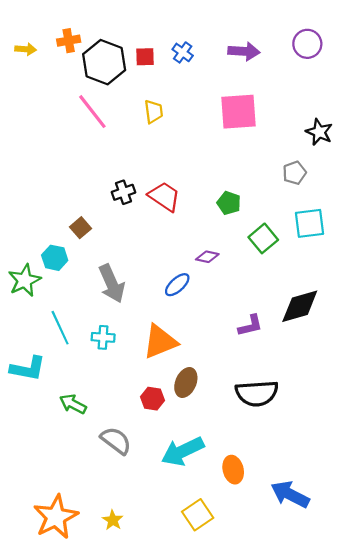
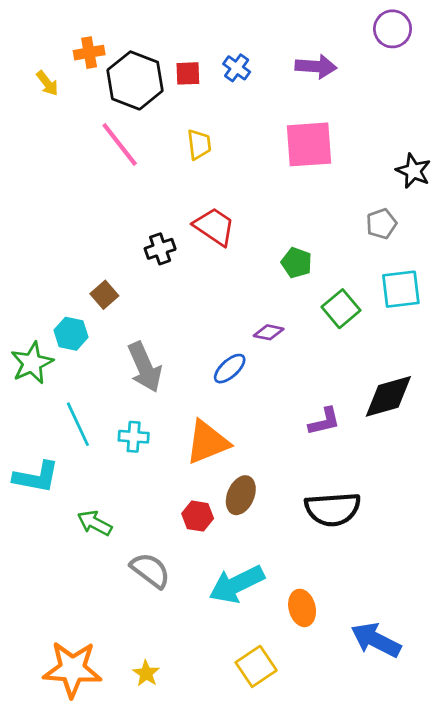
purple circle: (307, 44) -> (393, 29), moved
yellow arrow: (26, 49) -> (47, 83), moved, turned 48
red trapezoid: (164, 197) -> (214, 227), moved
orange star: (56, 517) -> (72, 669), turned 30

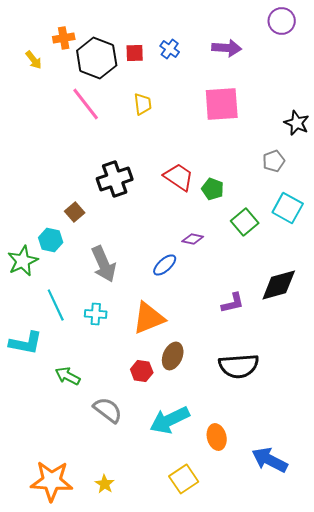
red trapezoid: (214, 227) -> (179, 177), moved
black cross: (160, 249) -> (115, 179), size x1.6
cyan square: (401, 289) -> (288, 208), turned 36

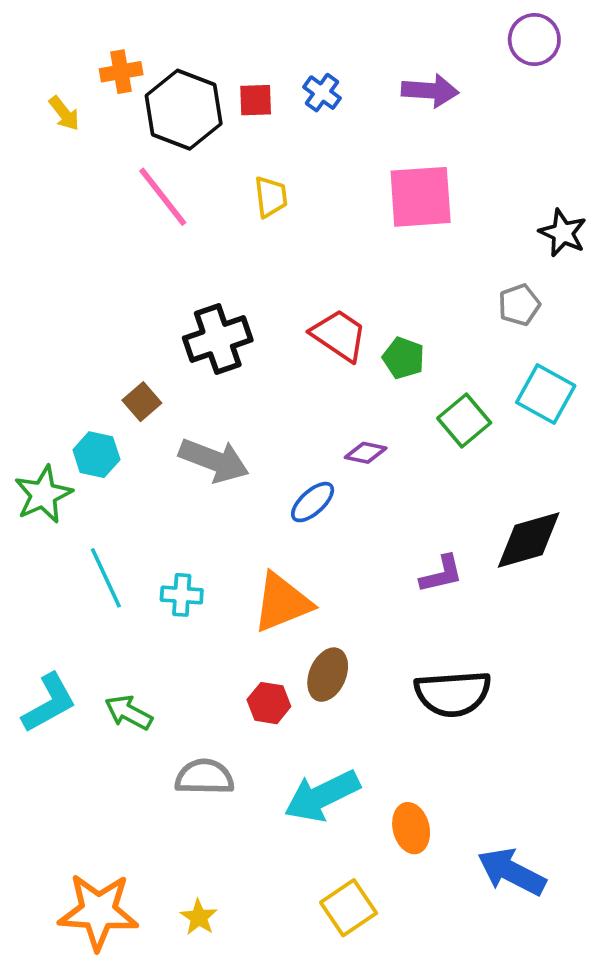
gray arrow: (104, 264) -> (214, 460), moved, turned -45
cyan L-shape: (26, 343) -> (49, 703), moved, turned -40
gray semicircle: (108, 410) -> (204, 777), turned -36

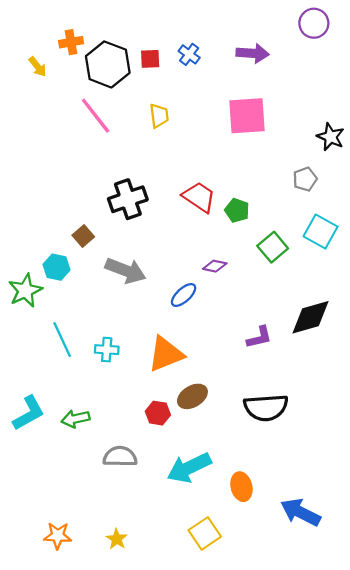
brown ellipse: (328, 675) -> (192, 396), turned 36
green arrow: (129, 712) -> (75, 419), turned -40
orange star: (98, 912) -> (58, 536), size x0.6

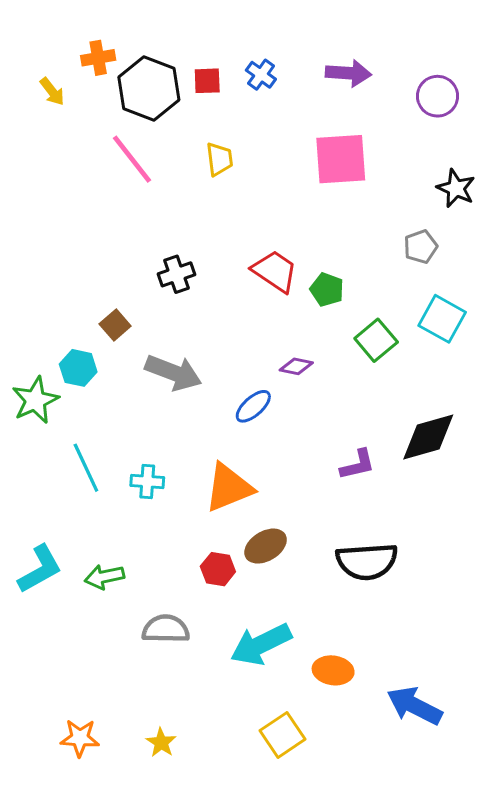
purple circle: (314, 23) -> (438, 96), moved
black cross: (128, 199) -> (176, 274), size x0.7
orange ellipse: (241, 487) -> (333, 670), turned -68

